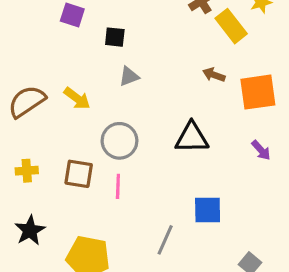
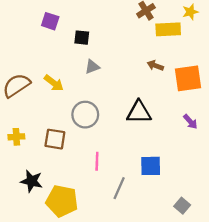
yellow rectangle: (231, 26) -> (168, 29), turned -55
pink line: (118, 186) -> (97, 161), moved
black star: (30, 230) -> (32, 181), moved, turned -30

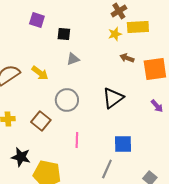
yellow star: (190, 12) -> (115, 34), moved
black triangle: (139, 112) -> (113, 98), turned -35
brown square: (55, 139) -> (41, 121), turned 30
gray line: (119, 188) -> (107, 169), moved

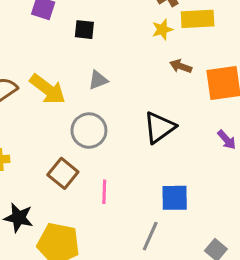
gray triangle: (73, 59) -> (98, 80), moved
yellow arrow: (40, 73) -> (48, 89), size x1.4
brown square: (41, 121) -> (63, 173), moved

